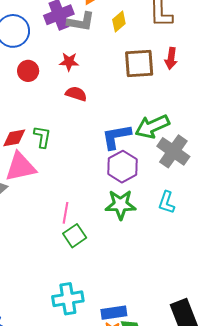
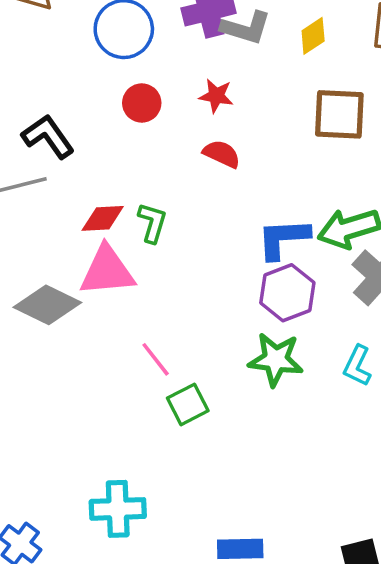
pink line: (66, 213) -> (156, 359), moved, turned -55
cyan cross: (68, 299) -> (118, 509), moved

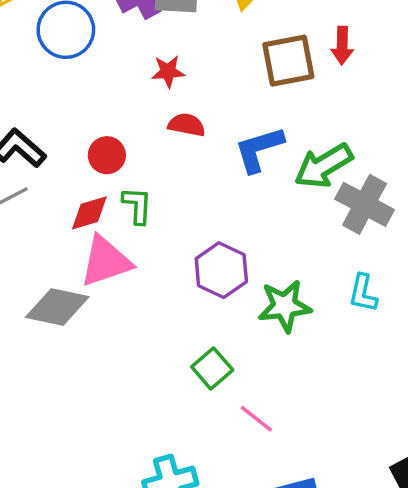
red circle: (142, 103) -> (107, 155), moved
blue L-shape: (283, 238) -> (259, 149), moved
purple hexagon: (287, 293) -> (221, 270), moved
pink line: (156, 359) -> (256, 419), moved

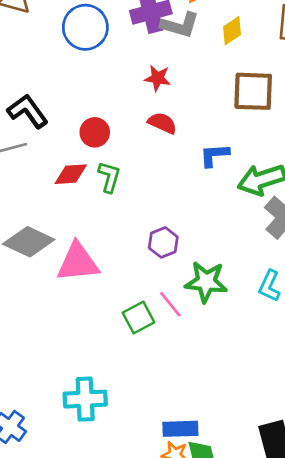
blue L-shape: (259, 149) -> (214, 155), size x0.7
pink triangle: (106, 261) -> (78, 262), moved
purple hexagon: (221, 270) -> (163, 242), size x0.7
pink line: (256, 419) -> (170, 304), moved

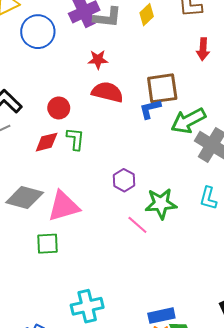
brown square: (253, 91) -> (162, 88), moved
red semicircle: (162, 123) -> (107, 92), size x1.4
green square: (138, 317) -> (47, 244), moved, turned 35

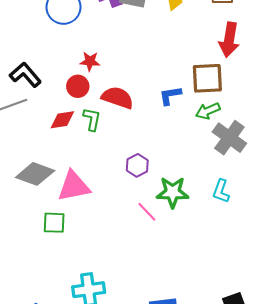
red arrow: (203, 49) -> (229, 40), size x1.5
red star: (98, 60) -> (90, 61), moved
brown square: (162, 88) -> (207, 78), moved
red semicircle: (107, 92) -> (118, 98), moved
green arrow: (188, 121) -> (208, 111), size x0.7

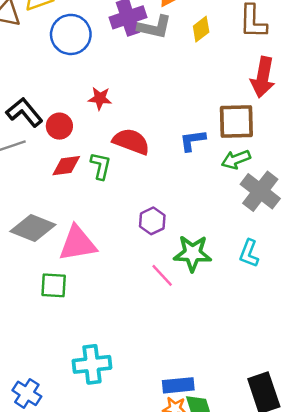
red circle: (78, 86) -> (59, 126), moved

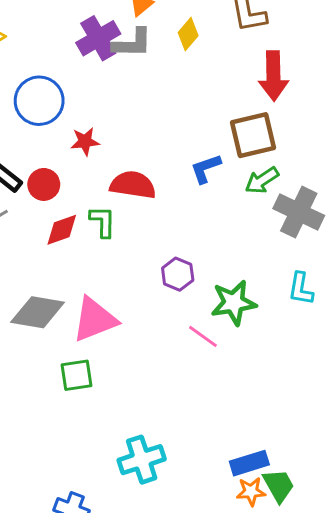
blue circle: (71, 34) -> (39, 101), moved

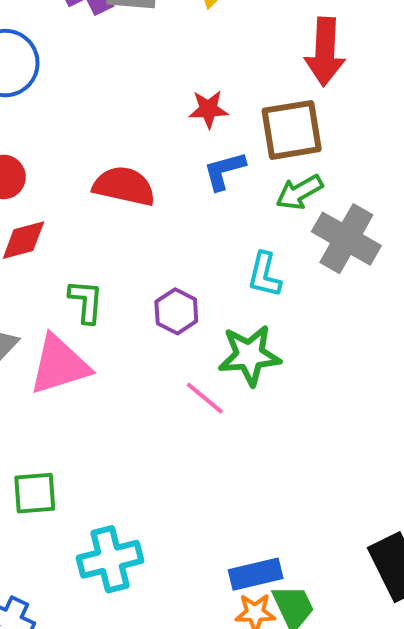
red star: (85, 141) -> (208, 109), moved
green L-shape: (103, 222) -> (86, 301), moved
cyan L-shape: (301, 289) -> (264, 275), moved
green square: (77, 375) -> (35, 493), moved

